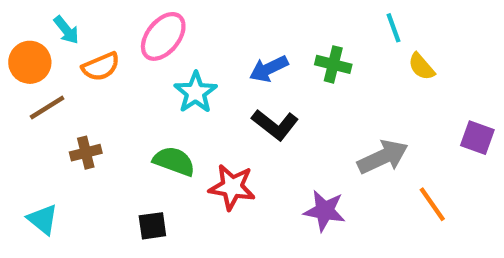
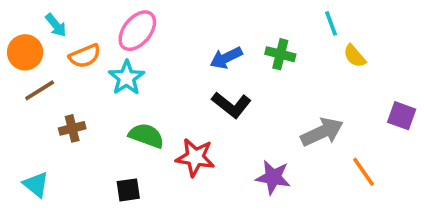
cyan star: (196, 92) -> (126, 78), moved

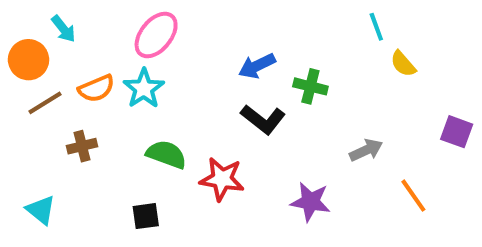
green cross: (280, 54) -> (310, 86), moved
orange semicircle: (85, 56) -> (96, 88), moved
gray arrow: (322, 132) -> (366, 150), size x0.7

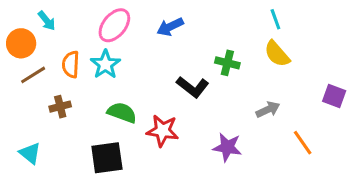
yellow semicircle: (403, 64) -> (277, 54), moved, size x1.4
blue arrow: (257, 66) -> (170, 27), moved
orange semicircle: (96, 88) -> (71, 64), turned 116
black square: (146, 216) -> (107, 158), size x1.6

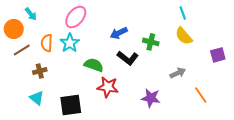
blue arrow: (170, 27) -> (119, 33), moved
purple square: (334, 96) -> (218, 55), moved, turned -35
green semicircle: (122, 113) -> (94, 65), moved
cyan triangle: (30, 153) -> (37, 98), moved

